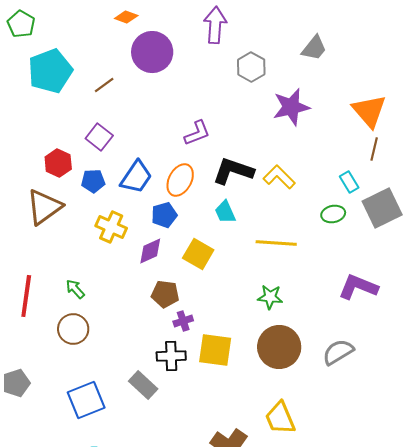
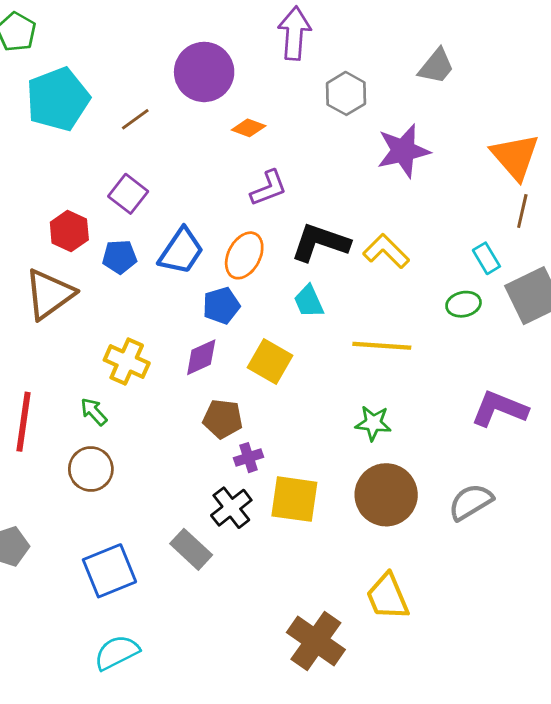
orange diamond: (126, 17) -> (249, 128), moved
yellow cross: (111, 227) -> (127, 362), moved
black cross: (171, 356) -> (231, 508), turned -36

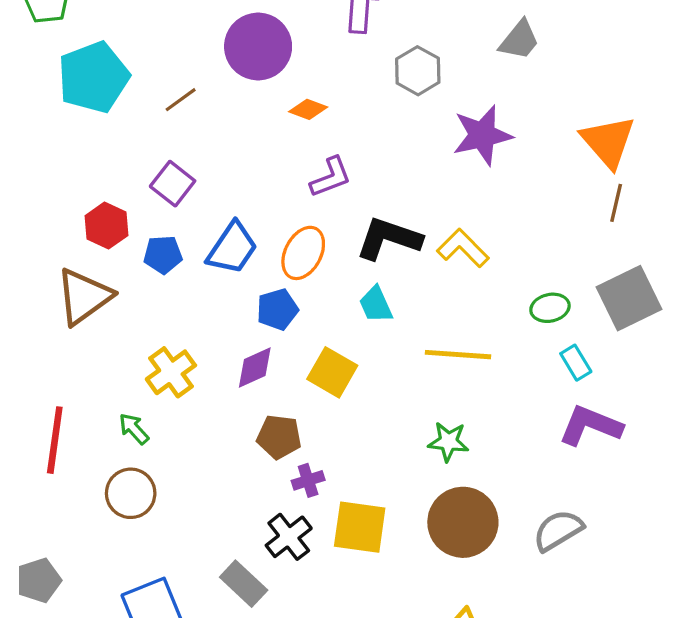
cyan rectangle: (486, 258) -> (576, 363), moved
yellow cross: (127, 362) -> (171, 372), turned 30

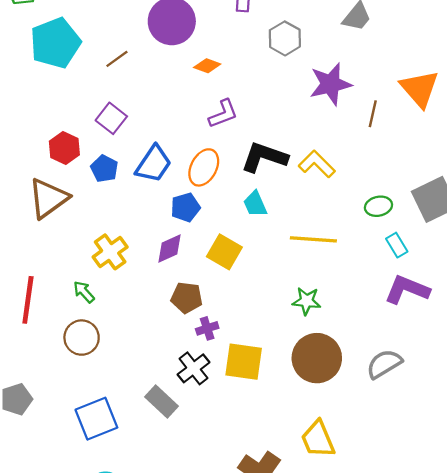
brown line: (616, 203) -> (373, 114), moved
blue pentagon: (163, 255) -> (104, 169), turned 30

